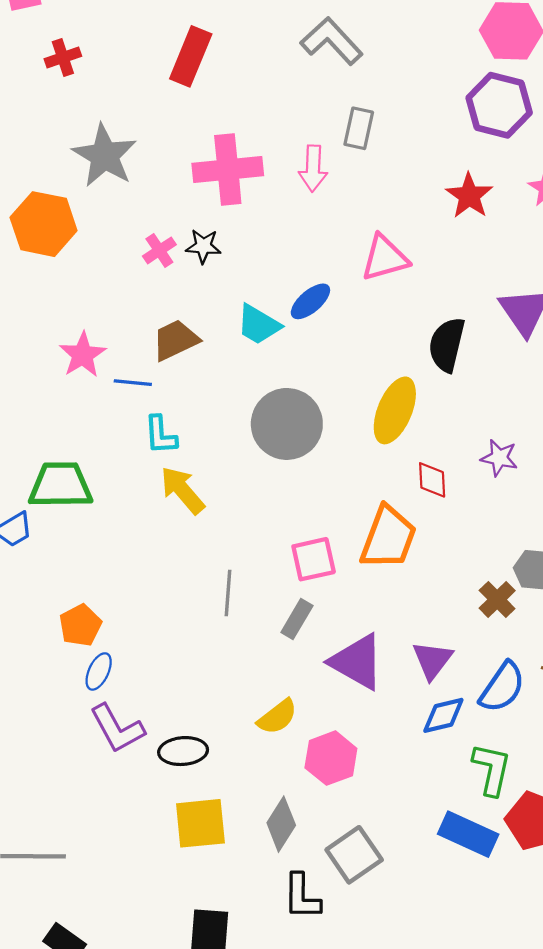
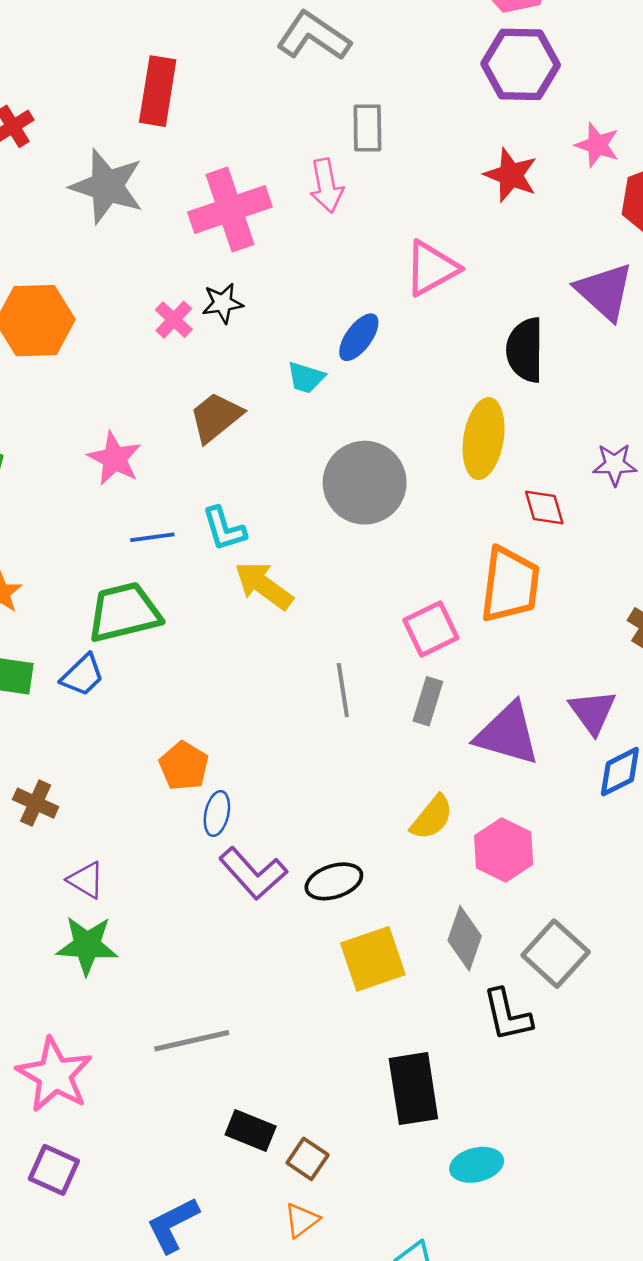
gray star: (104, 156) -> (107, 186), moved
cyan trapezoid: (258, 325) -> (306, 377), size x0.7
blue line: (133, 383) -> (152, 537), moved

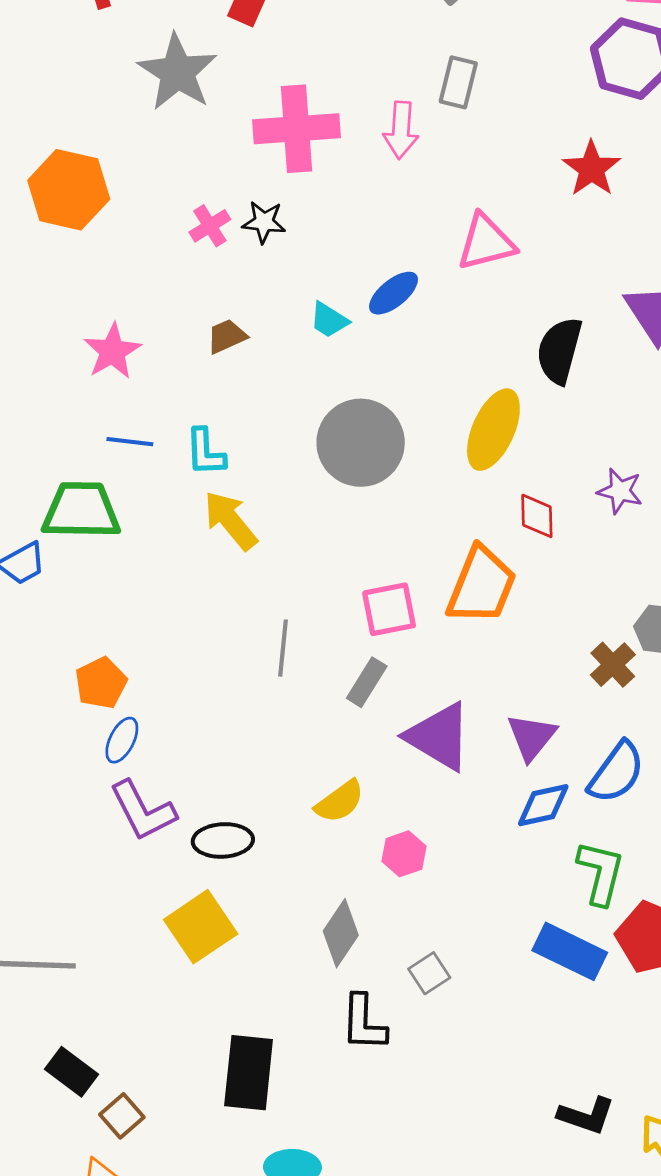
brown trapezoid: (216, 417) -> (227, 336), size x0.7
pink hexagon: (504, 850) -> (404, 854), size x0.7
gray square: (556, 954) -> (429, 973), size x0.6
yellow square: (373, 959) -> (201, 927), moved, turned -30

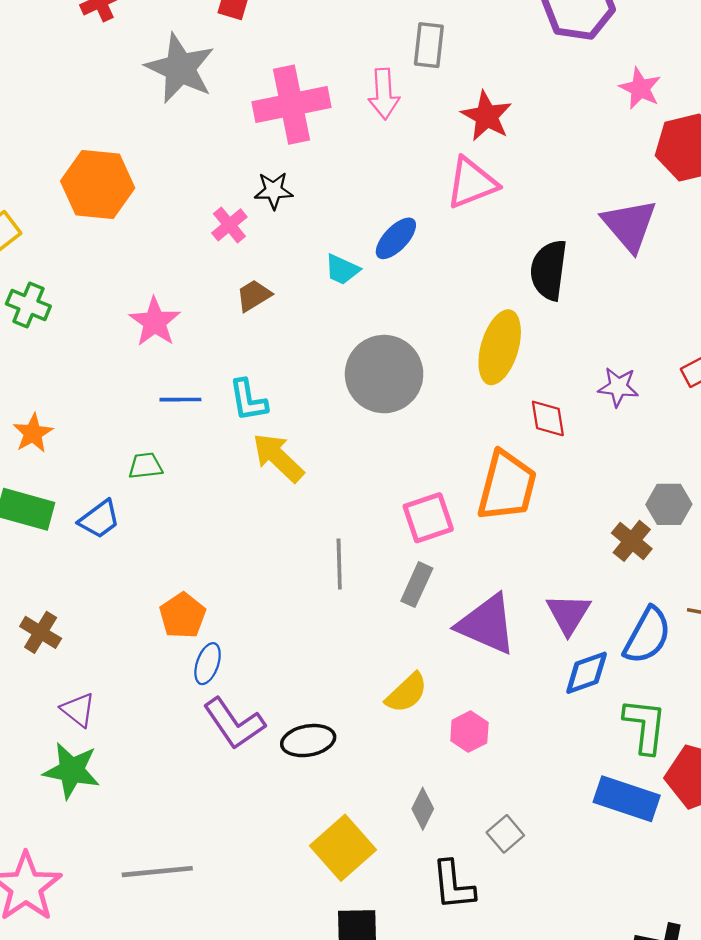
red star: (592, 169) -> (487, 116), moved
pink cross: (210, 226) -> (229, 225), moved
green trapezoid: (81, 510) -> (145, 466), size x0.5
yellow square: (201, 927) -> (343, 848), moved
gray diamond: (341, 933) -> (423, 809), size x0.7

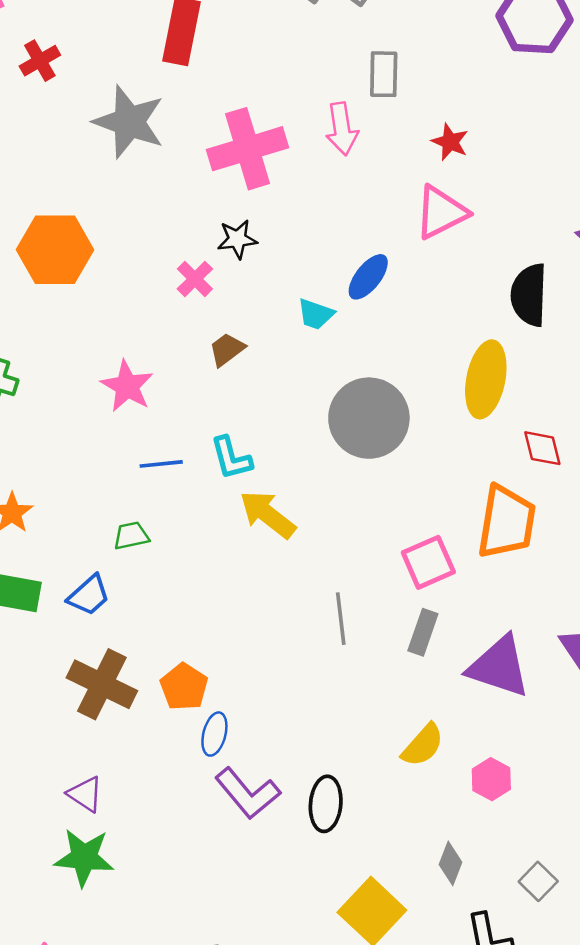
red star: (487, 116) -> (450, 142), size x0.7
brown cross: (41, 632) -> (102, 684), moved, size x1.6
black ellipse: (308, 741) -> (326, 804), turned -69

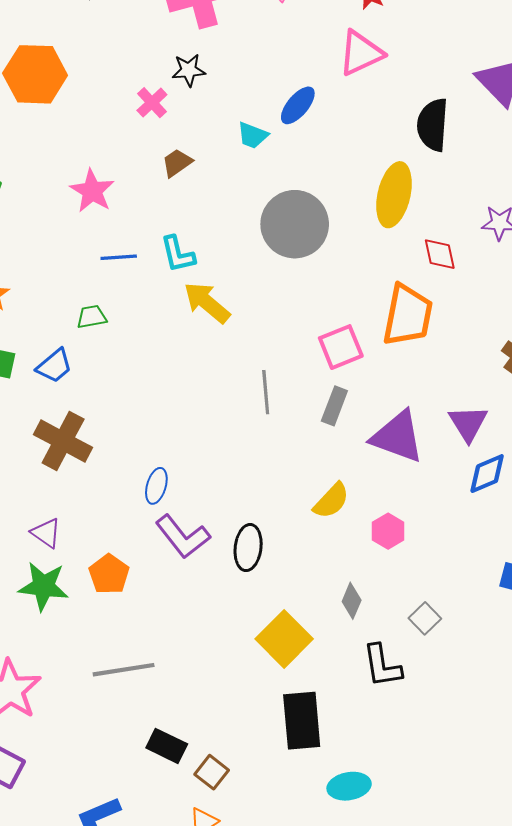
orange pentagon: (184, 687) -> (109, 574), moved

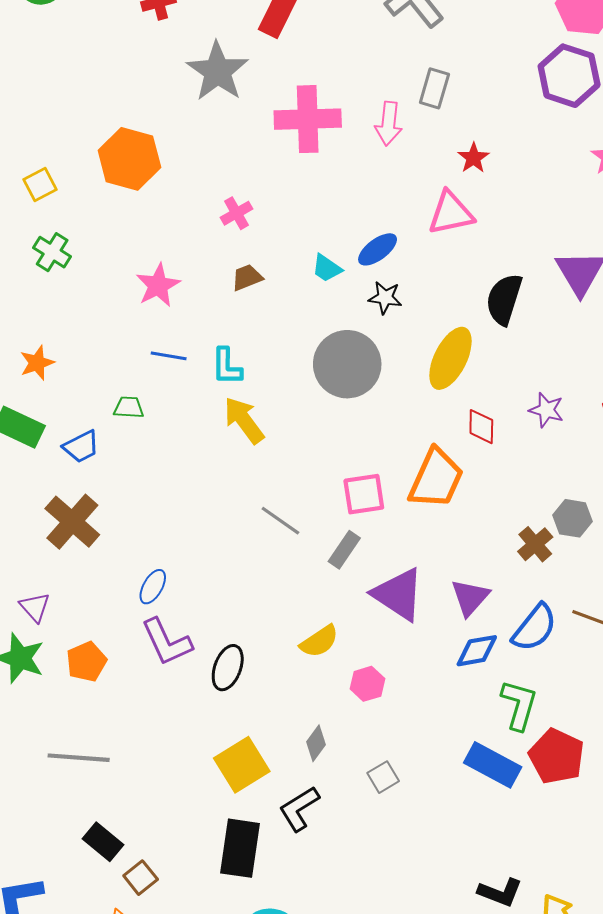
black star: (189, 70) -> (385, 298), moved
gray line: (266, 392) -> (280, 521), turned -63
black L-shape: (382, 666) -> (299, 809), moved, turned 54

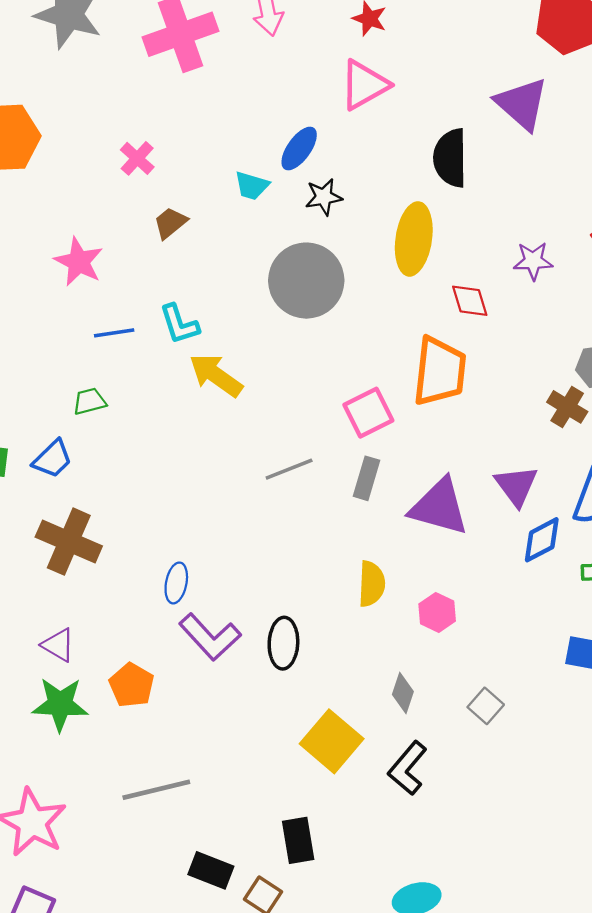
gray line: (280, 521) -> (289, 469), turned -39
yellow semicircle: (319, 641) -> (372, 584), turned -36
black rectangle: (240, 848) -> (298, 840), moved, size x0.7

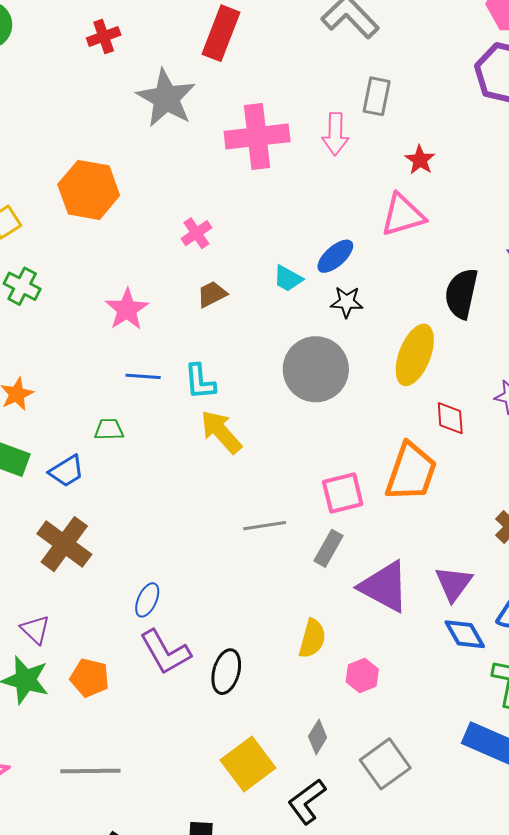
blue diamond: (542, 540) -> (465, 634), turned 75
orange pentagon: (132, 685) -> (90, 678), turned -30
gray square: (486, 706) -> (385, 764), size x1.6

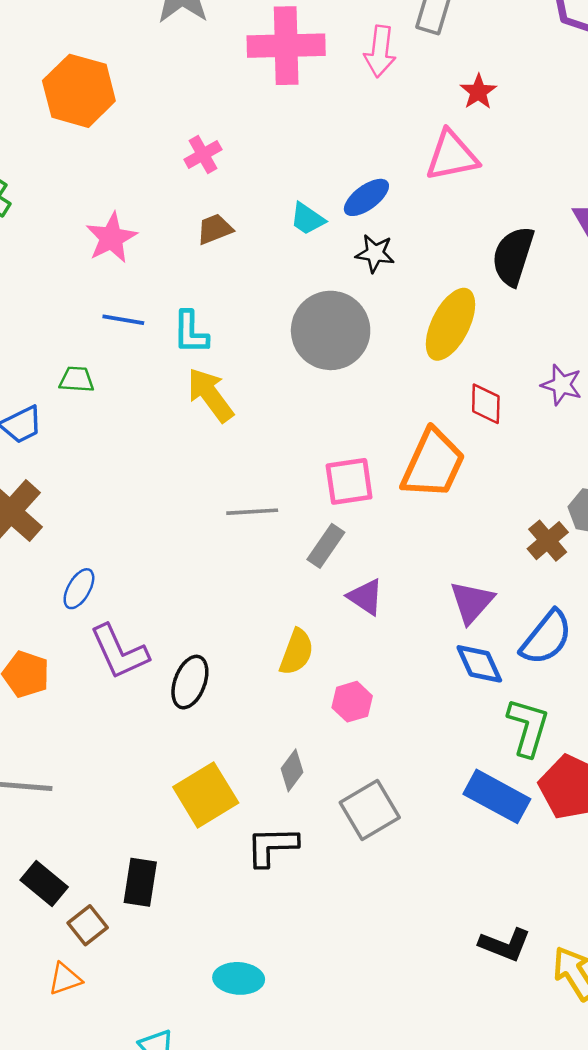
purple triangle: (384, 587) -> (366, 597), moved, size x0.6
blue ellipse: (147, 600) -> (79, 589), moved
black L-shape: (307, 801) -> (272, 846), turned 30

